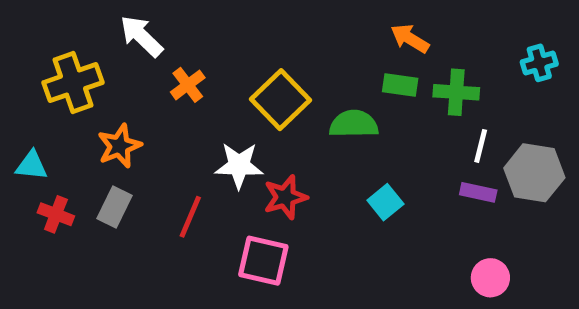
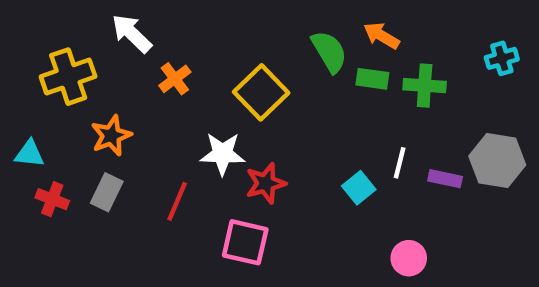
green semicircle: (354, 124) -> (329, 52), moved, turned 60
white line: (481, 146) -> (400, 163), moved
pink circle: (490, 278) -> (409, 258), moved

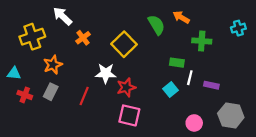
green rectangle: (372, 79) -> (177, 63), moved
gray hexagon: (497, 161) -> (231, 115), moved
pink square: (245, 242) -> (129, 115), moved

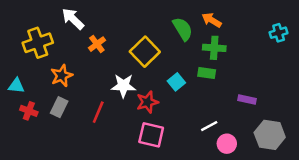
green cross: (202, 41) -> (214, 48), moved
white line: (190, 78) -> (209, 126), moved, turned 48
cyan square: (170, 90) -> (176, 82), moved

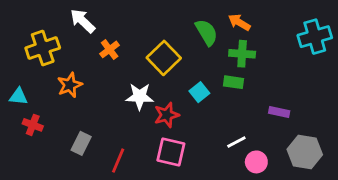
cyan cross: (279, 33) -> (315, 37), size x1.6
gray rectangle: (59, 107) -> (81, 143), moved
red line: (98, 112) -> (118, 161), moved

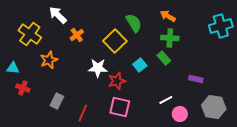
green semicircle: (206, 32) -> (134, 23), moved
yellow cross: (43, 48) -> (30, 34), turned -35
green rectangle: (234, 82) -> (164, 58), turned 40

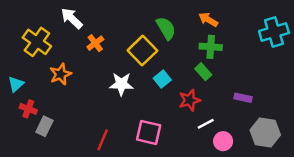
cyan square: (140, 65) -> (162, 79), moved
cyan triangle: (13, 68) -> (16, 84), turned -48
red star: (117, 81) -> (190, 100), moved
gray rectangle: (57, 101) -> (44, 126), moved

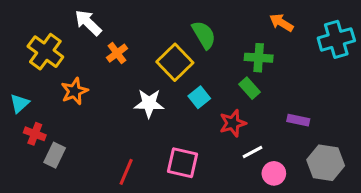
orange arrow: (208, 20) -> (281, 23), moved

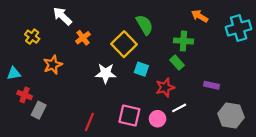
yellow cross: (45, 52) -> (32, 37), size x0.6
cyan square: (199, 97) -> (141, 69), turned -32
cyan triangle: (20, 103) -> (14, 73), turned 32
pink circle: (274, 173) -> (158, 119), moved

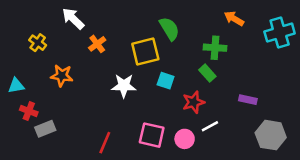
yellow square: (124, 44) -> (145, 51), turned 30
orange star: (53, 65) -> (62, 76), turned 30
gray rectangle: (39, 110) -> (45, 129), turned 42

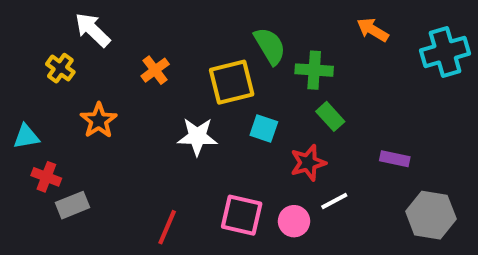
white arrow: (73, 19) -> (93, 30), moved
green cross: (215, 48) -> (314, 70), moved
orange star: (62, 76) -> (99, 120), turned 30

